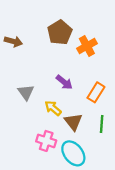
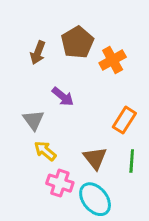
brown arrow: (13, 41) -> (38, 53), moved, turned 96
purple arrow: (64, 82) -> (63, 97), moved
yellow arrow: (53, 108) -> (45, 151), moved

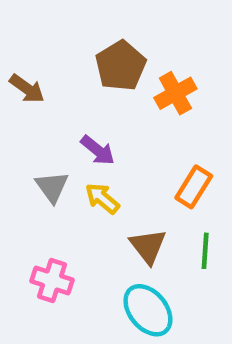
brown arrow: (38, 53) -> (27, 89), moved, turned -75
yellow arrow: (45, 151) -> (102, 198), moved
pink cross: (60, 183) -> (52, 281), moved

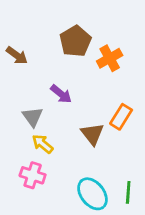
yellow arrow: (102, 198) -> (43, 144), moved
brown triangle: (148, 246) -> (92, 134), moved
green line: (205, 251) -> (128, 192), moved

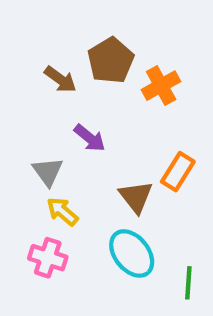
brown arrow: (17, 55) -> (60, 79), moved
cyan ellipse: (92, 194) -> (132, 253), moved

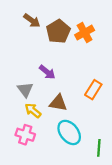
brown arrow: (60, 79) -> (32, 20), moved
orange cross: (161, 86) -> (85, 33), moved
brown triangle: (136, 197) -> (58, 103), moved, turned -42

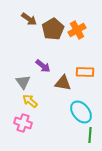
orange rectangle: (93, 90) -> (85, 72), moved, turned 60
brown triangle: (58, 103) -> (63, 83), moved
cyan ellipse: (69, 132) -> (81, 112), moved

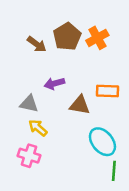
brown arrow: (29, 19) -> (37, 44), moved
purple arrow: (43, 66) -> (54, 83), turned 126
gray triangle: (23, 82) -> (29, 104), turned -42

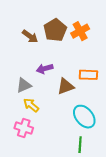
gray triangle: (29, 104) -> (24, 85), turned -35
brown triangle: (80, 105) -> (66, 86), turned -30
green line: (114, 171) -> (80, 145), moved

